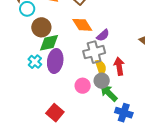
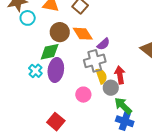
brown circle: (41, 27) -> (60, 32), moved
gray circle: (102, 81) -> (111, 88), moved
green arrow: (109, 93) -> (123, 106), moved

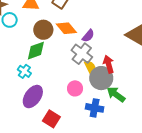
gray cross: (95, 61) -> (82, 54), turned -30
purple ellipse: (56, 70) -> (33, 97), moved, turned 35
gray circle: (111, 88) -> (101, 78), size x1.5
blue cross: (125, 121) -> (95, 108), moved

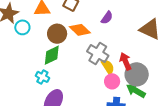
purple semicircle: (88, 36) -> (107, 18), moved
gray circle: (101, 78) -> (137, 74), moved
pink circle: (75, 88) -> (112, 81), moved

